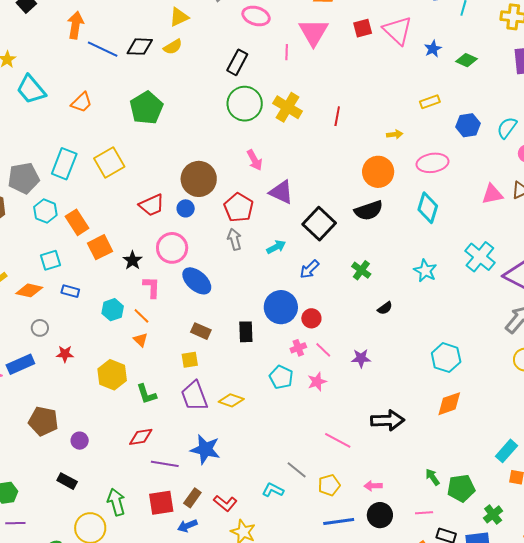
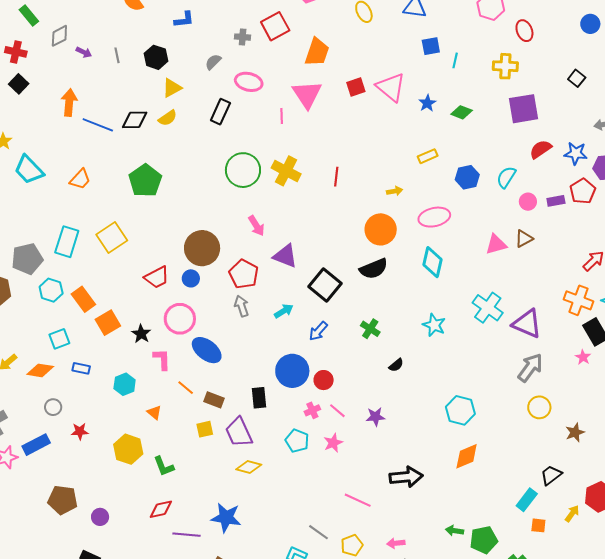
black rectangle: (237, 62) -> (220, 112), moved
orange line: (141, 316) -> (186, 388), moved
purple trapezoid: (194, 396) -> (239, 432), moved
green arrow: (432, 477) -> (455, 531), turned -42

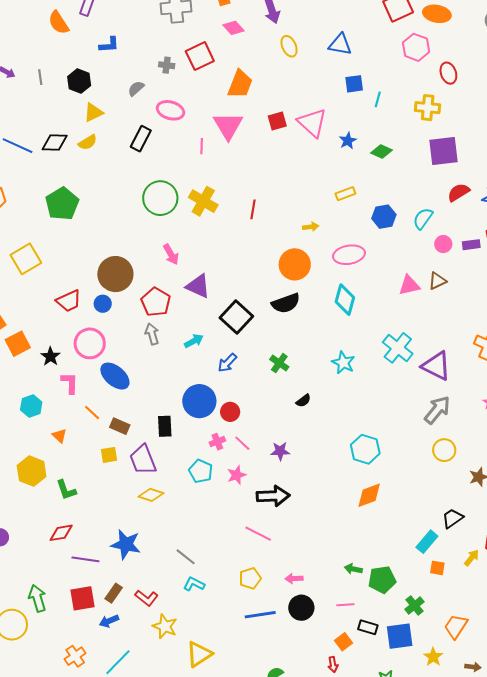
black arrow: (406, 477) -> (273, 496), moved
gray line: (319, 532) -> (186, 557), moved

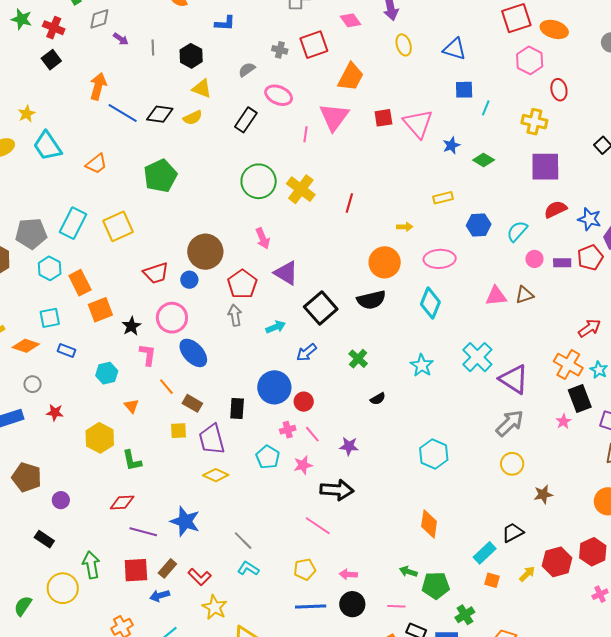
yellow triangle: (93, 112) -> (202, 89), turned 40
orange diamond: (369, 495) -> (429, 524), moved, turned -68

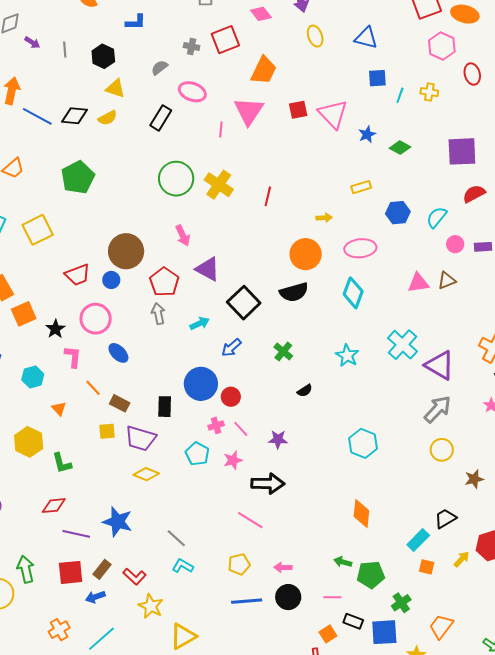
yellow cross: (534, 122) -> (429, 92), moved, size x0.7
blue ellipse: (193, 353) -> (118, 353), size x0.7
purple trapezoid: (212, 439) -> (140, 438), turned -56

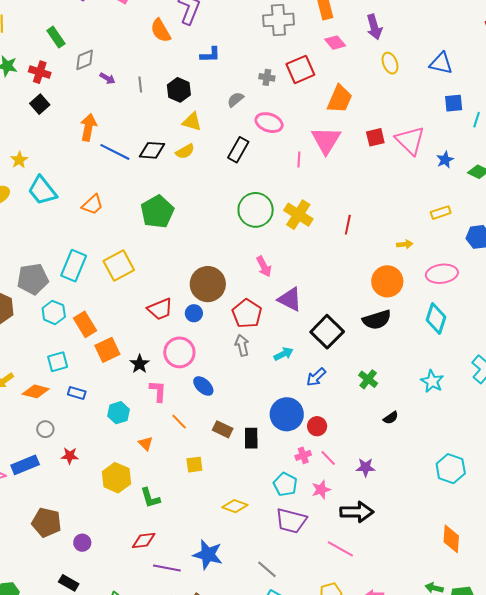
brown rectangle: (120, 403) -> (223, 429), moved
purple trapezoid: (140, 438) -> (291, 521), moved

